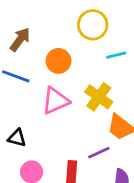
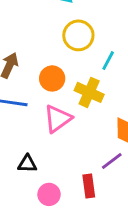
cyan line: (116, 55) -> (108, 61), turned -36
yellow cross: (99, 97) -> (89, 92), moved

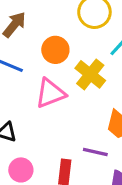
purple line: (112, 161) -> (95, 152), turned 35

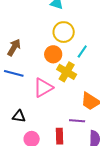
orange circle: (55, 50) -> (53, 54), moved

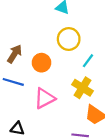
orange circle: (53, 54) -> (42, 63), moved
yellow cross: (67, 72) -> (82, 88), moved

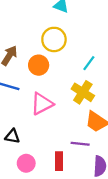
yellow circle: (69, 39) -> (54, 39), moved

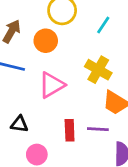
cyan line: (89, 63) -> (103, 25), moved
red rectangle: (59, 161) -> (70, 130), moved

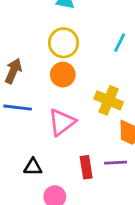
cyan line: (103, 25) -> (120, 43), moved
orange circle: (46, 41) -> (63, 75), moved

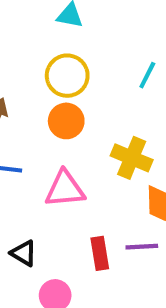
pink triangle: (62, 122) -> (65, 189), turned 32
black triangle: (33, 167) -> (24, 253), turned 30

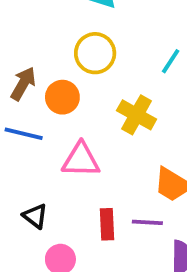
orange circle: (66, 121) -> (62, 97), moved
yellow cross: (132, 158) -> (137, 115), moved

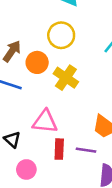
yellow cross: (137, 115) -> (66, 78), moved
pink triangle: (81, 160) -> (45, 122), moved

